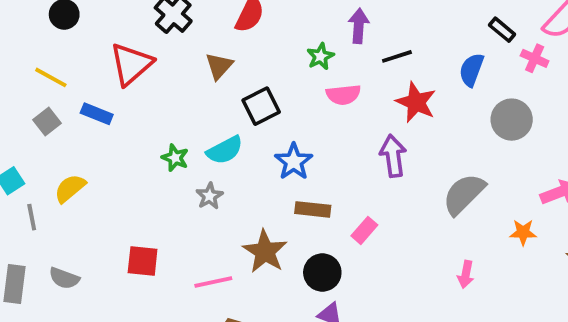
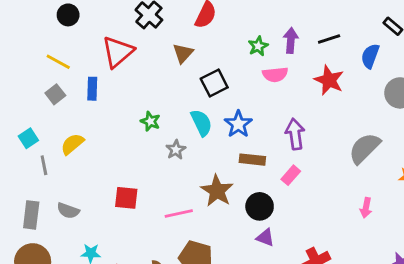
purple arrow: (359, 26) -> (291, 40), moved
black line: (397, 56) -> (329, 39), moved
blue rectangle: (97, 114) -> (92, 89), turned 70
cyan semicircle: (225, 150) -> (201, 123), moved, turned -88
purple arrow: (393, 156) -> (295, 134), moved

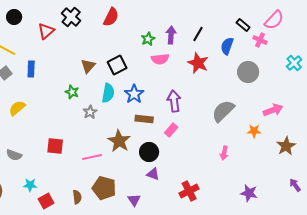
black line: (329, 39) -> (198, 34), turned -42
red triangle: (118, 52) -> (46, 31), moved, size x0.7
brown triangle: (183, 53) -> (88, 66), moved
cyan semicircle: (201, 123) -> (108, 93), turned 36

